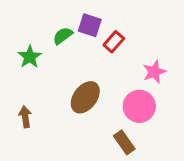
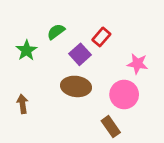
purple square: (90, 25) -> (80, 54), moved, turned 30
pink star: (154, 72) -> (138, 64), turned 30
brown ellipse: (85, 97) -> (76, 86), turned 60

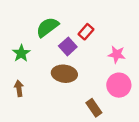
green semicircle: (56, 32) -> (47, 27), size x1.5
green star: (26, 50) -> (21, 53), moved
pink circle: (124, 94) -> (119, 85), moved

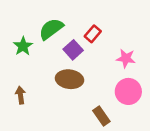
green star: (21, 53) -> (23, 46), moved

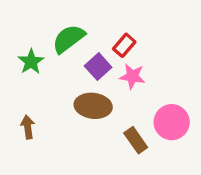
pink star: (126, 58) -> (132, 76), moved
brown rectangle: (101, 116) -> (136, 140), moved

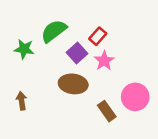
green star: (31, 62) -> (24, 49), turned -30
pink star: (132, 76) -> (104, 61), turned 30

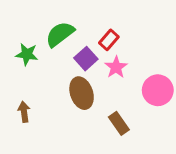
brown ellipse: (73, 84) -> (82, 93), turned 64
pink circle: (135, 97) -> (158, 90), moved

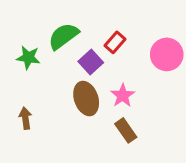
pink star: (116, 67) -> (123, 95), moved
pink circle: (158, 90) -> (167, 54), moved

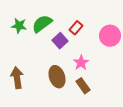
green star: (28, 57) -> (19, 26), moved
brown ellipse: (86, 99) -> (57, 77), moved
brown arrow: (25, 118) -> (17, 78), size x1.5

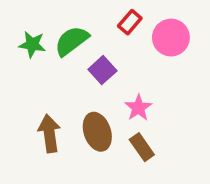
red rectangle: (76, 28) -> (130, 22), moved
pink circle: (110, 36) -> (171, 38), moved
brown arrow: (17, 78) -> (49, 133), moved

